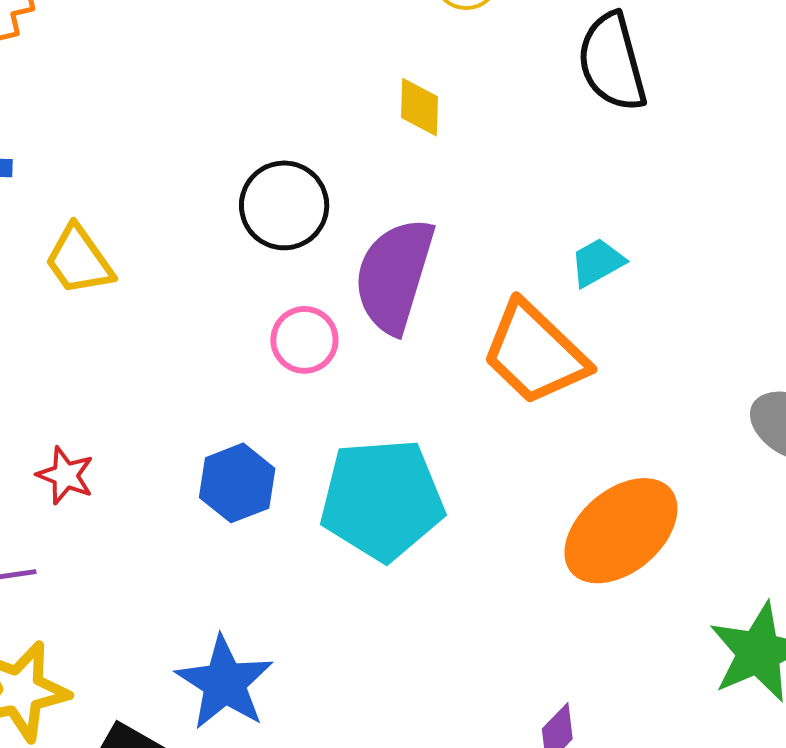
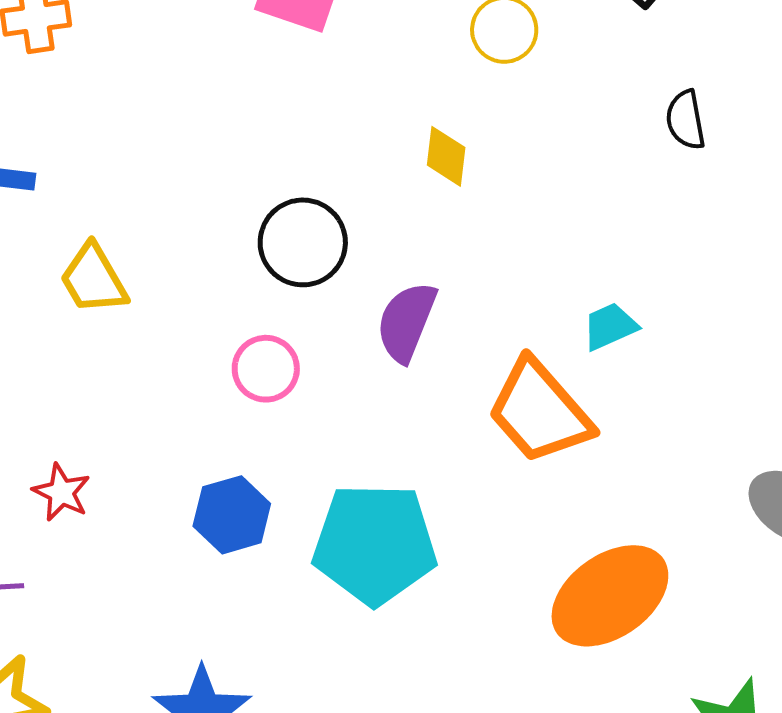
black semicircle: (612, 62) -> (686, 120), moved, size x0.6
purple semicircle: (394, 275) -> (406, 322), size x0.7
pink circle: (304, 340) -> (266, 369), moved

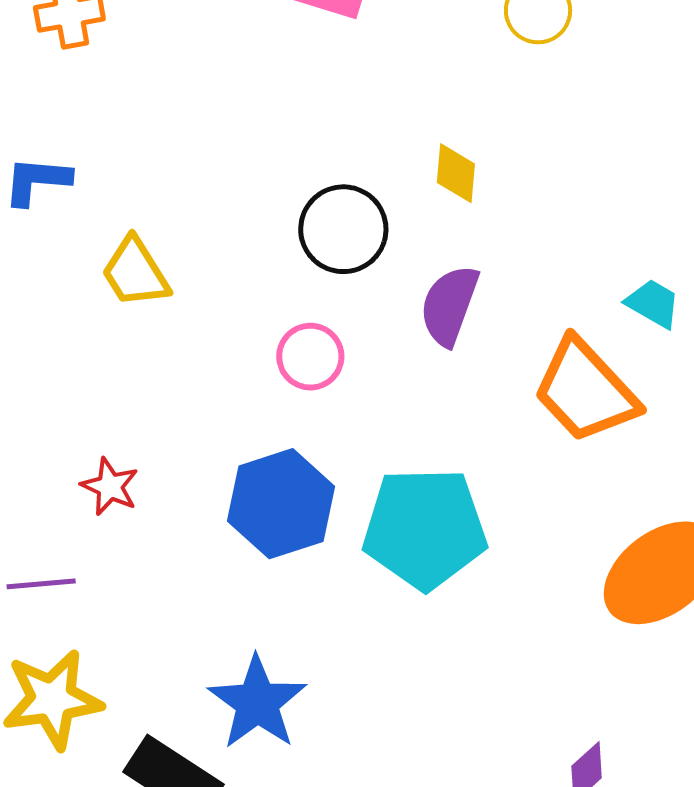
yellow diamond: (446, 156) -> (456, 173), moved
cyan trapezoid: (610, 326) -> (653, 304), turned 56
blue hexagon: (232, 515) -> (281, 504), size x1.4

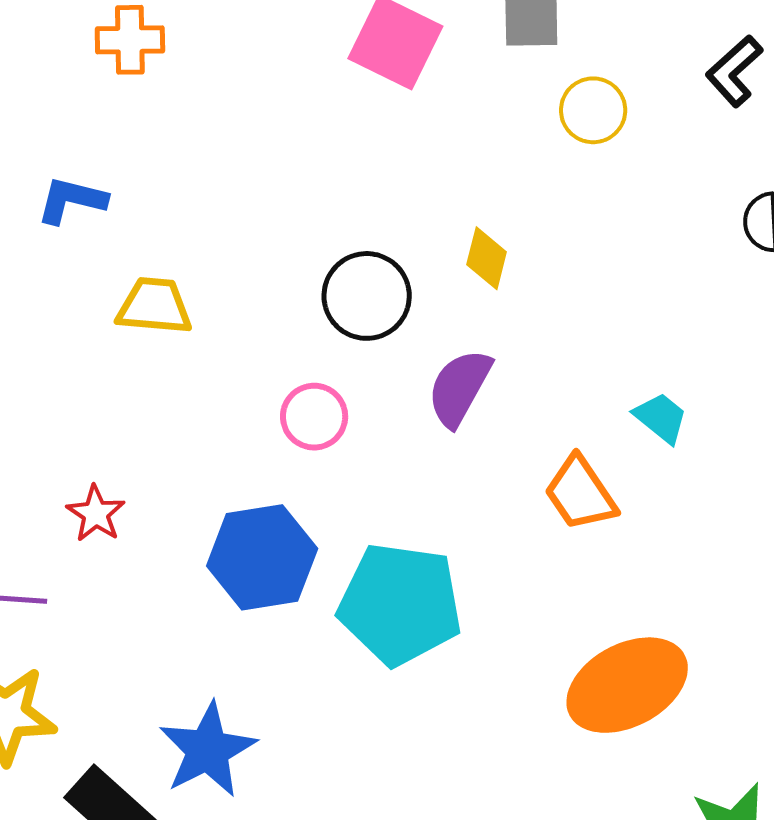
yellow trapezoid: (135, 273) -> (154, 306), turned 118
orange trapezoid: (585, 391) -> (580, 493), size x0.7

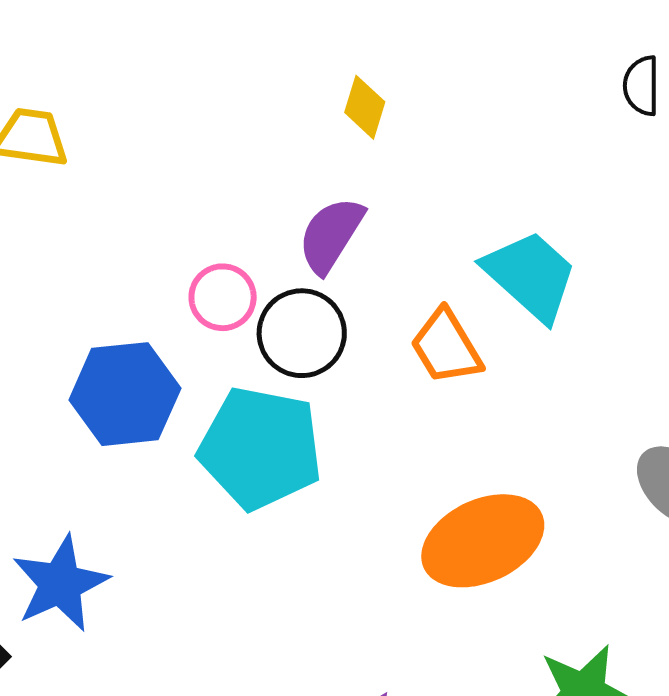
black circle: (367, 296) -> (302, 333), moved
pink circle: (314, 417) -> (223, 297), moved
cyan trapezoid: (661, 418) -> (530, 276), size x1.8

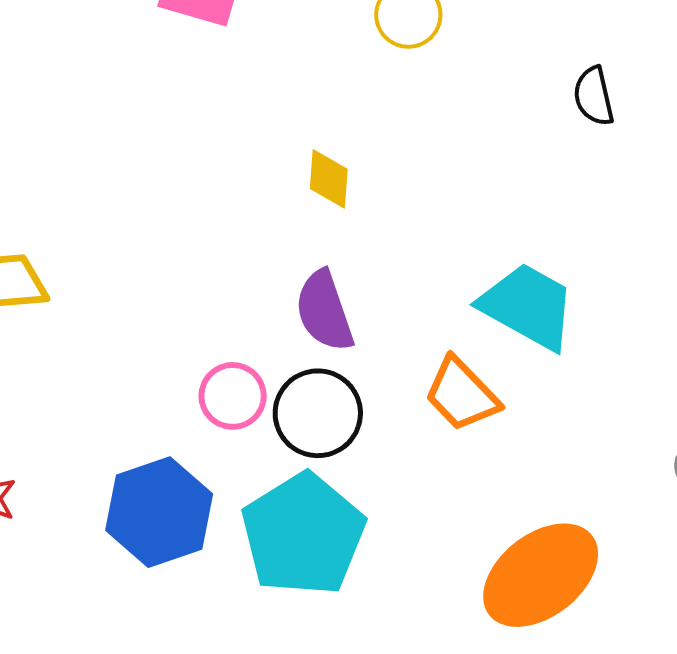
purple semicircle: (331, 235) -> (324, 311), turned -38
cyan pentagon: (260, 448) -> (303, 534), turned -30

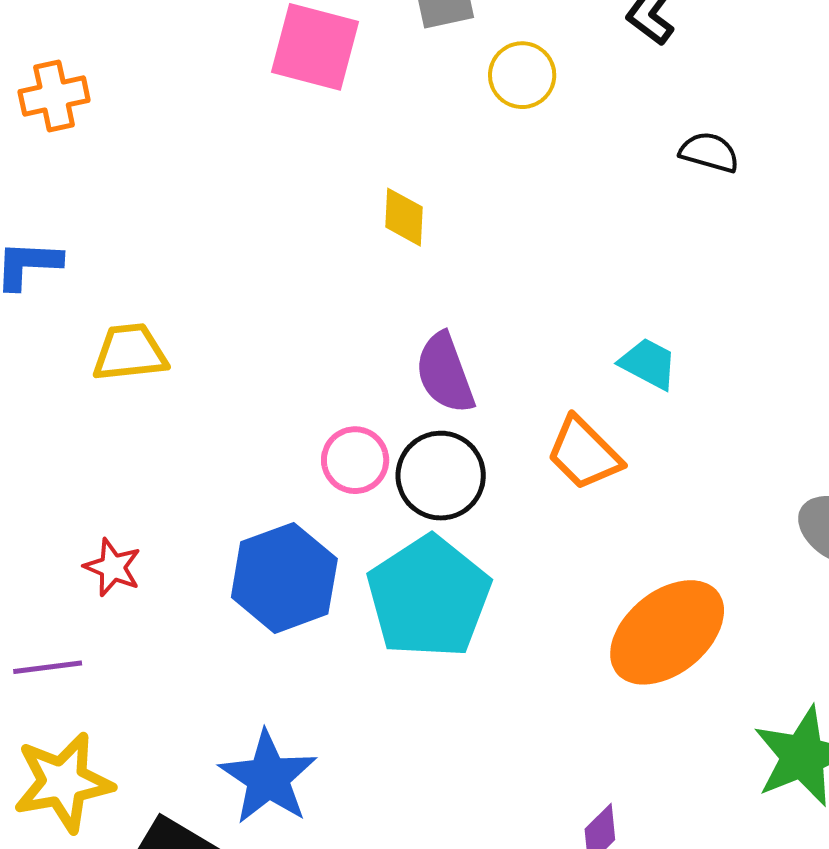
black semicircle: (594, 96) -> (709, 152), turned 120
yellow diamond: (329, 179) -> (404, 217), moved
cyan trapezoid: (528, 306) -> (648, 364), size x0.6

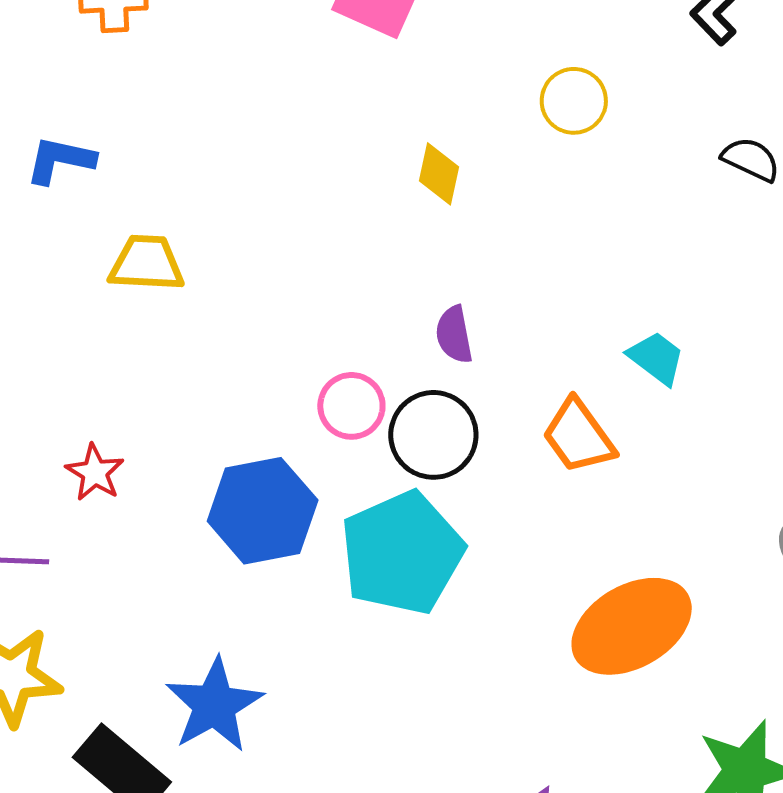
yellow circle: (522, 75) -> (574, 101), moved
purple semicircle: (445, 373) -> (454, 335), size x0.7

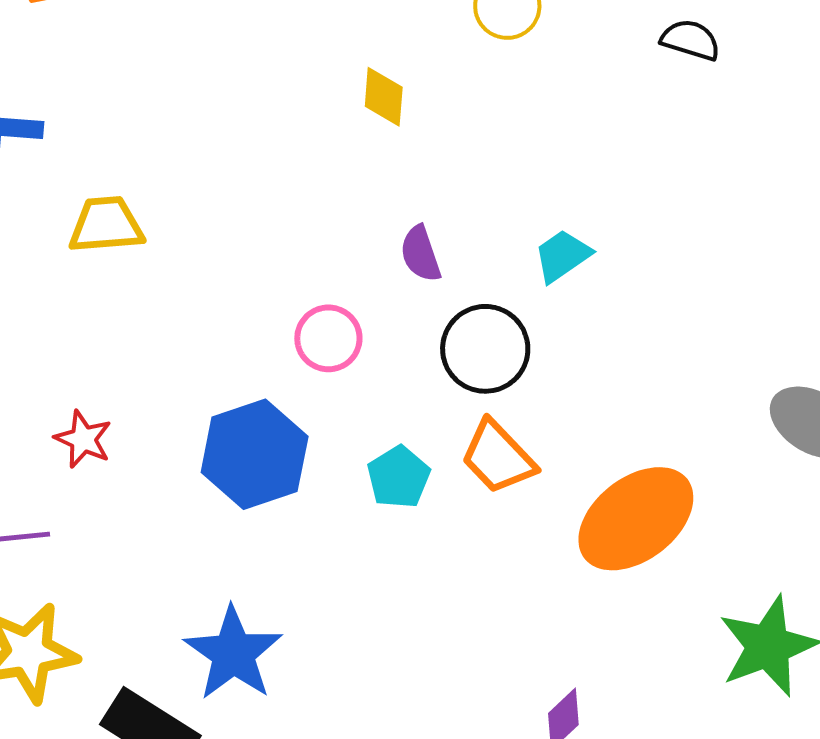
cyan trapezoid: (656, 358) -> (562, 256), moved, turned -64
black circle: (433, 435) -> (485, 349), moved
orange trapezoid: (578, 436) -> (498, 457), moved
cyan pentagon: (402, 553) -> (399, 477), size x0.5

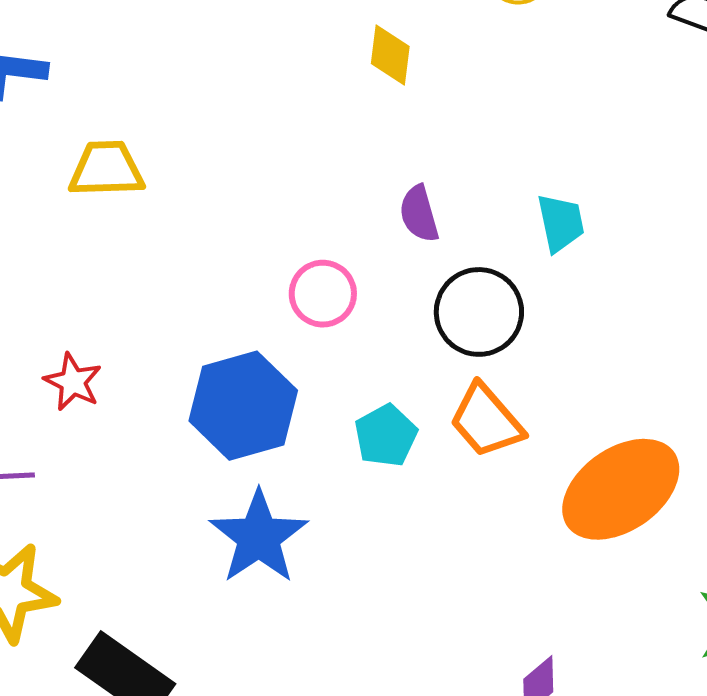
cyan trapezoid: (562, 256) -> (561, 223), turned 110
blue star: (233, 653) -> (259, 537), moved

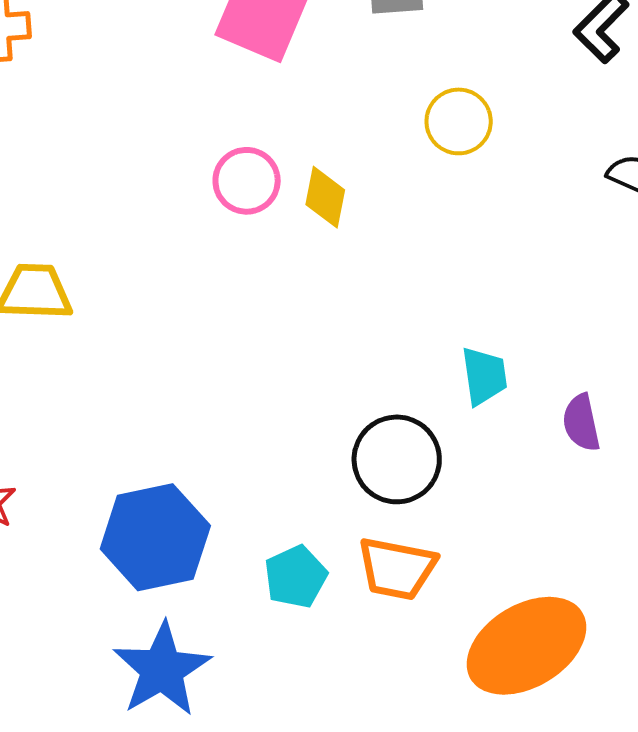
purple semicircle: (419, 214) -> (581, 423), moved
pink circle: (323, 294) -> (247, 181), moved
orange trapezoid: (486, 421) -> (397, 568), turned -42

